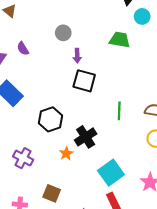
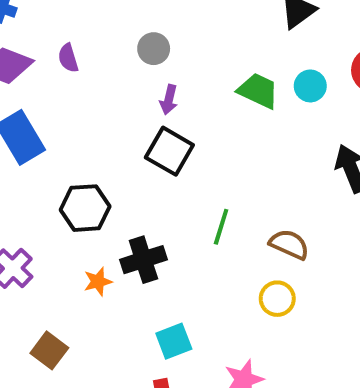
cyan circle: (142, 16) -> (310, 86), moved
cyan square: (111, 173) -> (174, 341), size x0.7

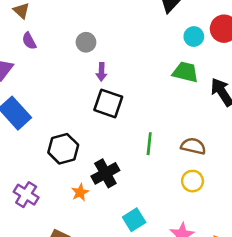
purple semicircle: (68, 58) -> (29, 41), moved
cyan circle: (310, 86) -> (194, 37), moved
green trapezoid: (258, 91) -> (185, 72), moved

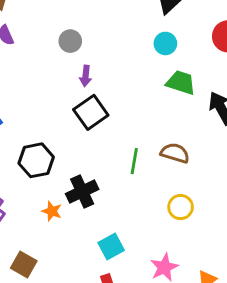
cyan circle: (194, 37) -> (165, 43), moved
black square: (108, 103) -> (91, 112), turned 32
brown semicircle: (193, 146) -> (175, 153), moved
orange star: (80, 192) -> (52, 211), turned -30

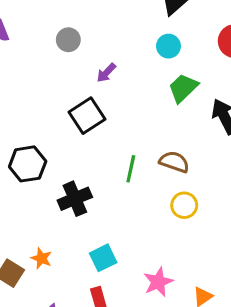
purple arrow: (86, 76) -> (106, 73), moved, turned 36
green trapezoid: (181, 83) -> (183, 88), turned -64
yellow circle: (181, 207) -> (184, 205), moved
orange star: (52, 211) -> (41, 258), moved

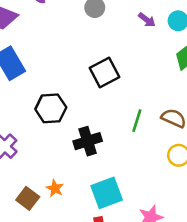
purple arrow: (106, 73) -> (147, 20), moved, turned -102
cyan square: (103, 258) -> (107, 193), size x1.4

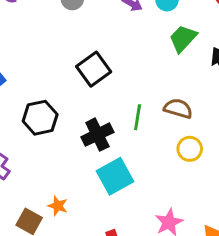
black cross: (88, 141) -> (97, 135), moved
cyan square: (107, 193) -> (115, 176), moved

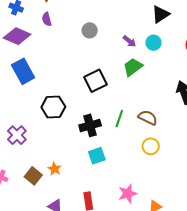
green trapezoid: (183, 38) -> (133, 67), moved
cyan square: (115, 176) -> (97, 156), size x0.7

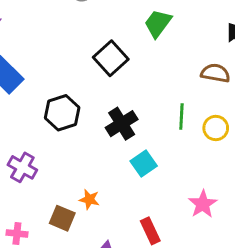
brown semicircle: (148, 118) -> (215, 73), moved
green line: (119, 119) -> (181, 117), moved

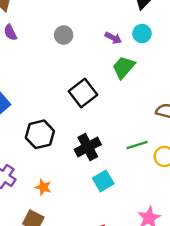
green line: (181, 117) -> (137, 145), turned 65
orange star: (89, 199) -> (43, 187), moved

